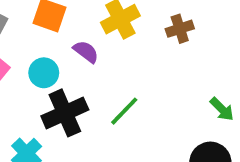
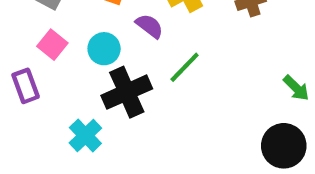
green line: (124, 111) -> (185, 67), moved

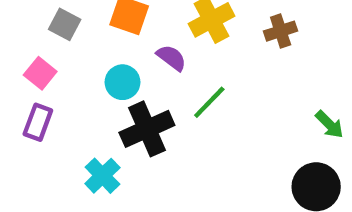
pink square: (52, 45) -> (40, 73), moved
purple rectangle: (26, 86) -> (38, 122), turned 40

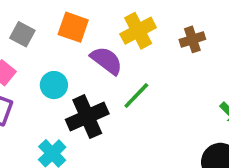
purple semicircle: (171, 58) -> (106, 60), size x1.4
cyan circle: (123, 82) -> (54, 85), moved

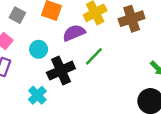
brown cross: (192, 39) -> (132, 19), size x1.5
purple semicircle: (106, 60) -> (74, 33), turned -60

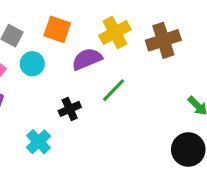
cyan circle: (39, 49) -> (32, 64), moved
black cross: (61, 70) -> (70, 109), size x0.6

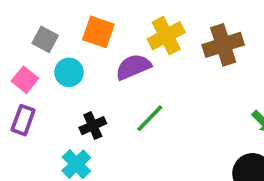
green line: (113, 90) -> (150, 118), moved
black cross: (70, 109) -> (93, 126), moved

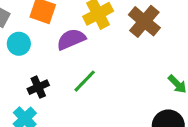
brown cross: (223, 45) -> (144, 21), turned -32

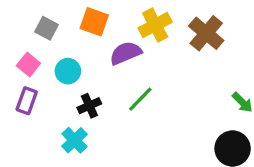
cyan circle: (19, 44) -> (68, 71), moved

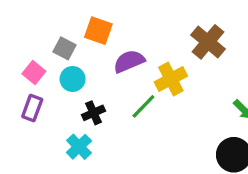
yellow cross: (155, 25) -> (171, 79), moved
gray square: (46, 28) -> (64, 48), moved

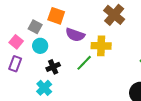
brown cross: (208, 42) -> (114, 15), moved
purple semicircle: (129, 61) -> (75, 35), turned -138
yellow cross: (171, 79) -> (101, 46), turned 30

